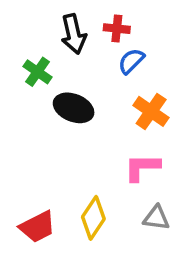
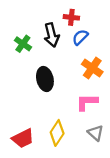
black arrow: (74, 34) -> (52, 35), moved
black ellipse: (74, 108) -> (45, 79), moved, turned 55
gray triangle: (156, 218) -> (96, 133), turned 35

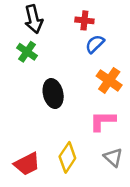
black arrow: (52, 35) -> (34, 19), moved

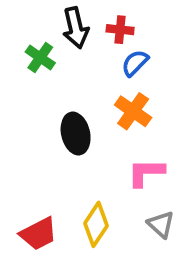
black arrow: (34, 19) -> (76, 28), moved
green cross: (27, 52) -> (40, 57), moved
orange cross: (109, 80) -> (133, 111), moved

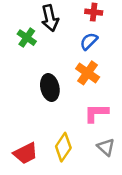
red cross: (120, 30) -> (94, 12), moved

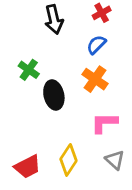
red cross: (94, 12) -> (102, 13), turned -35
green cross: (27, 38) -> (29, 70), moved

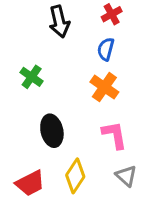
blue semicircle: (96, 45) -> (106, 49), turned -30
black ellipse: (54, 95) -> (52, 131), moved
pink L-shape: (104, 123) -> (115, 135), turned 80

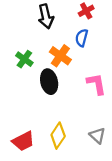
orange cross: (104, 87) -> (60, 56), moved
black ellipse: (52, 131) -> (49, 82), moved
pink L-shape: (115, 135) -> (96, 84), moved

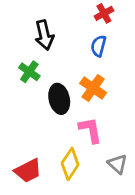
black arrow: (46, 16) -> (44, 35), moved
orange cross: (60, 56) -> (93, 88), moved
pink L-shape: (96, 84) -> (90, 130), moved

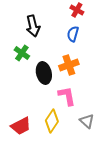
red cross: (104, 13) -> (77, 10), turned -32
orange cross: (93, 88) -> (69, 65), turned 36

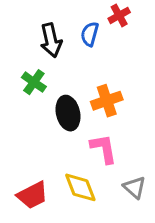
red cross: (77, 10) -> (119, 15), turned 32
blue semicircle: (73, 34) -> (90, 34), moved
yellow diamond: (52, 121) -> (80, 187), turned -55

